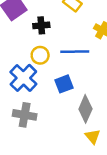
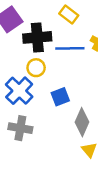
black cross: (41, 25) -> (37, 37), size x1.6
blue line: (75, 52) -> (70, 48), moved

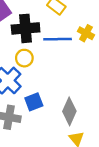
blue square: (60, 97) -> (34, 102), moved

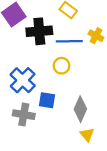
yellow circle: (24, 58) -> (62, 66), moved
blue square: (34, 102) -> (47, 100), turned 30

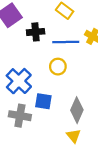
black cross: (39, 31) -> (36, 32), size x0.7
yellow triangle: (87, 135) -> (74, 136), moved

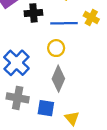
blue square: (43, 101) -> (46, 108), moved
gray diamond: (77, 110) -> (58, 79), moved

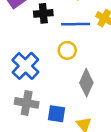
gray diamond: (58, 79) -> (86, 83), moved

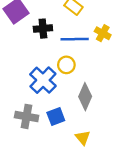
blue cross: (25, 66) -> (43, 80), moved
blue square: (56, 114) -> (56, 116), moved, turned -30

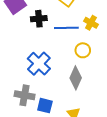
yellow circle: (66, 65) -> (83, 50), moved
blue square: (56, 116) -> (45, 106), moved, turned 35

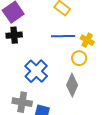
black cross: (39, 19) -> (14, 35), moved
yellow cross: (91, 23) -> (87, 40), moved

